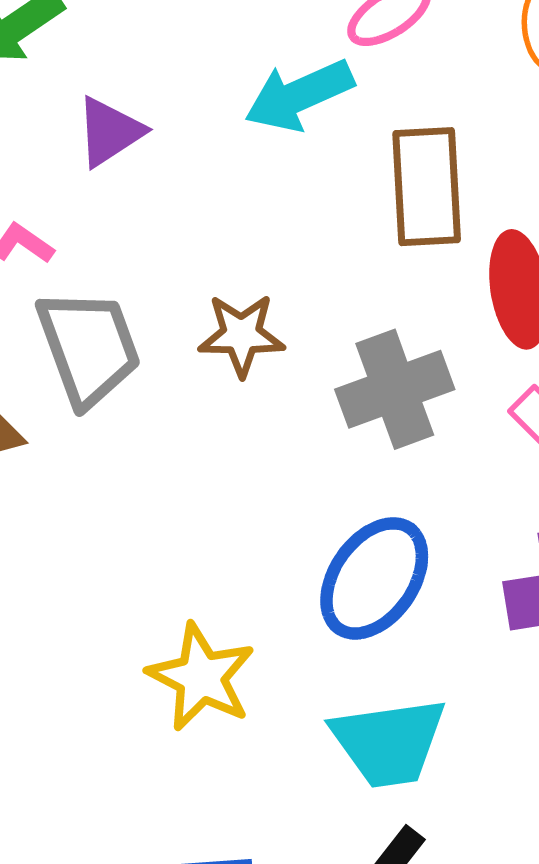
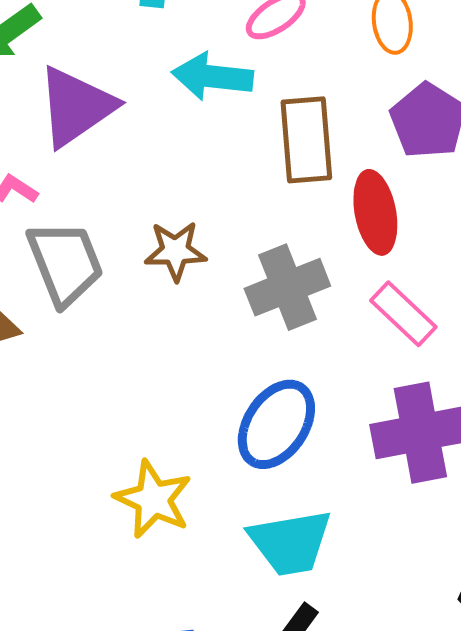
cyan arrow: (299, 95) -> (212, 76), turned 32
purple triangle: (110, 132) -> (76, 107), size x1.6

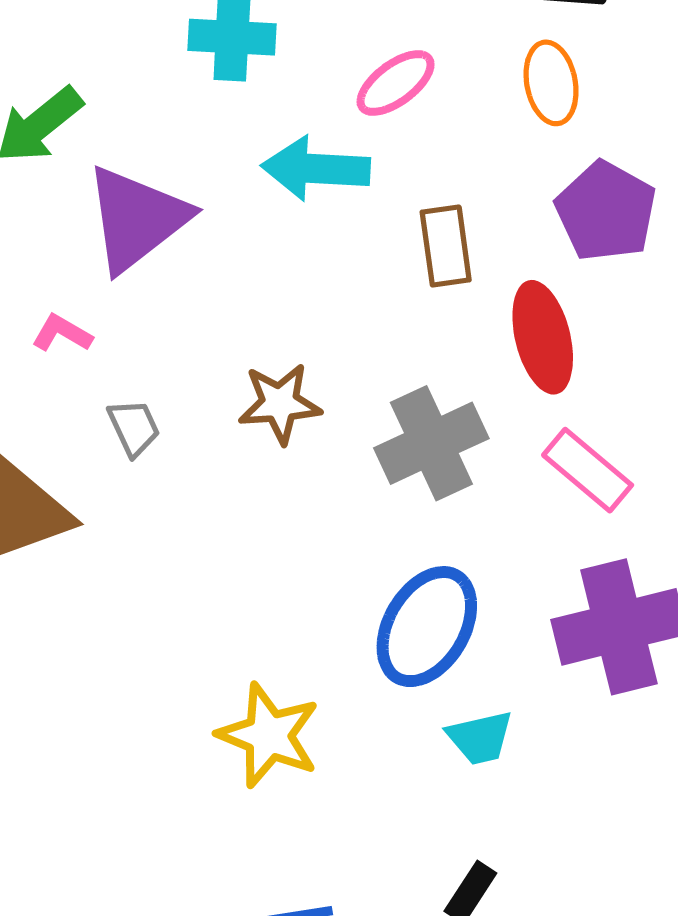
brown rectangle: (306, 140) -> (446, 246), size x0.7
gray trapezoid: (65, 263) -> (134, 428), size x0.5
cyan trapezoid: (290, 543) -> (480, 738), moved, size x0.6

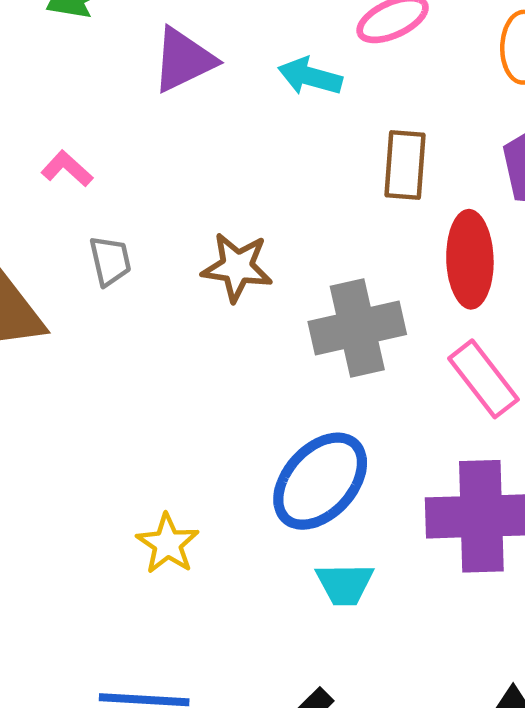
cyan arrow: (316, 169) -> (310, 76), size x0.7
purple triangle: (137, 219) -> (184, 60), moved, size x0.7
yellow star: (269, 735) -> (168, 544), size x0.7

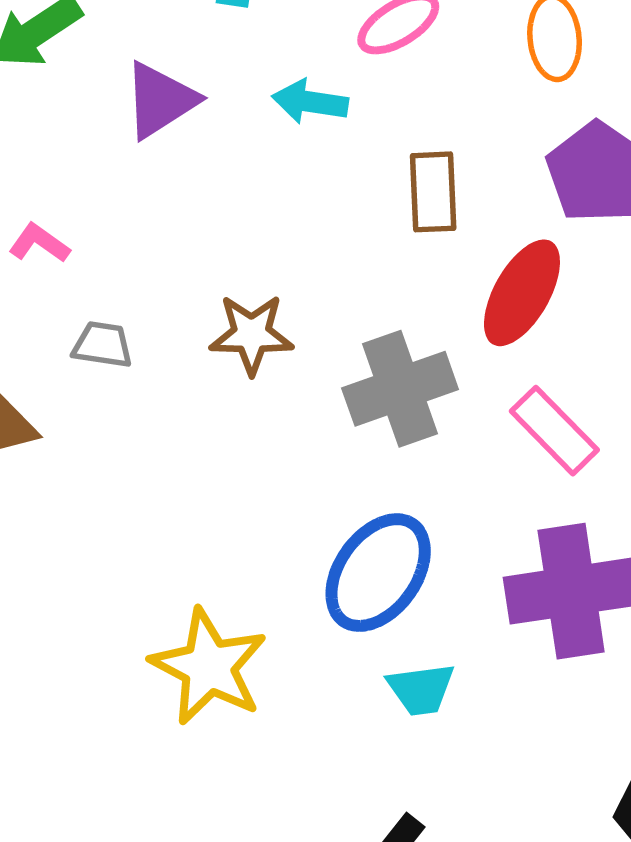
red ellipse: (470, 259) -> (522, 293), turned 38
gray trapezoid: (110, 261) -> (103, 345), turned -62
yellow star: (168, 544) -> (209, 667), size x1.6

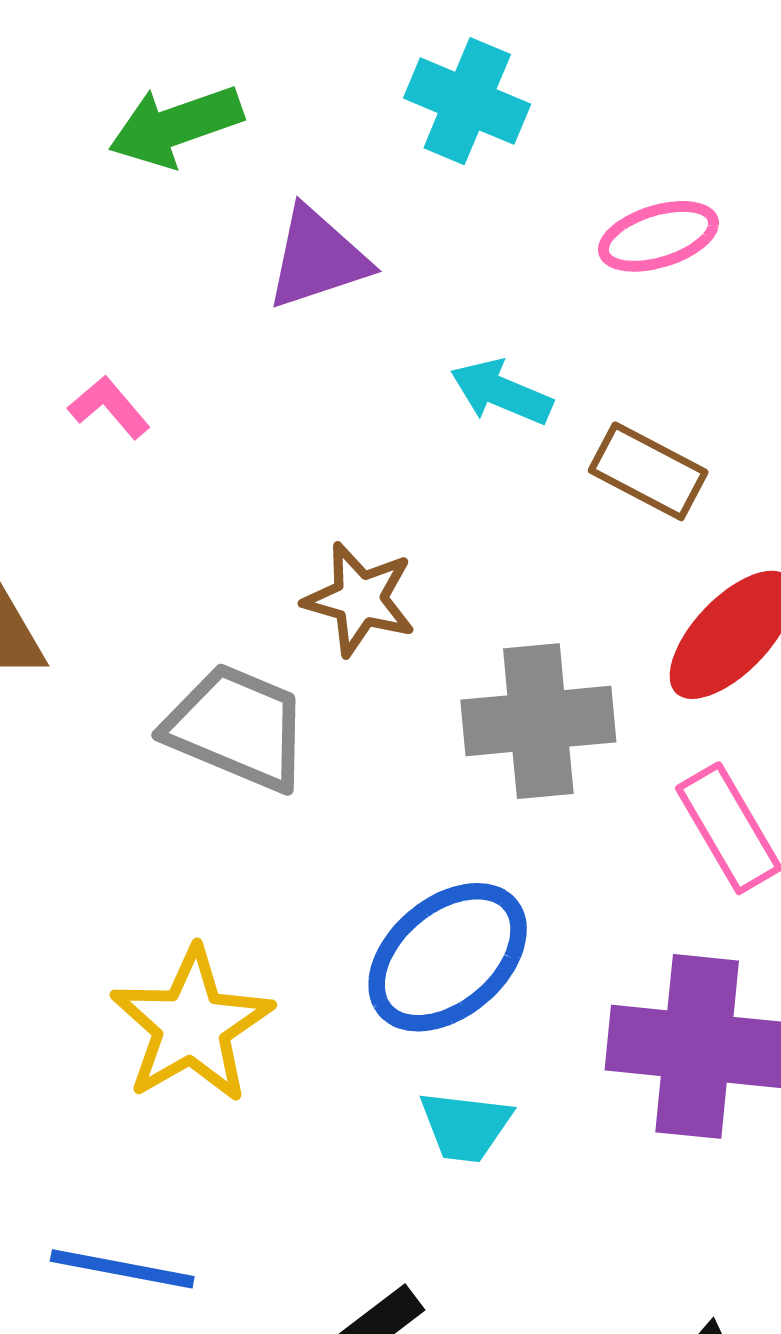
cyan arrow: (310, 102) -> (501, 392), moved
brown rectangle: (433, 192) -> (648, 471), turned -74
gray trapezoid: (103, 345) -> (237, 727), moved, size x1.8

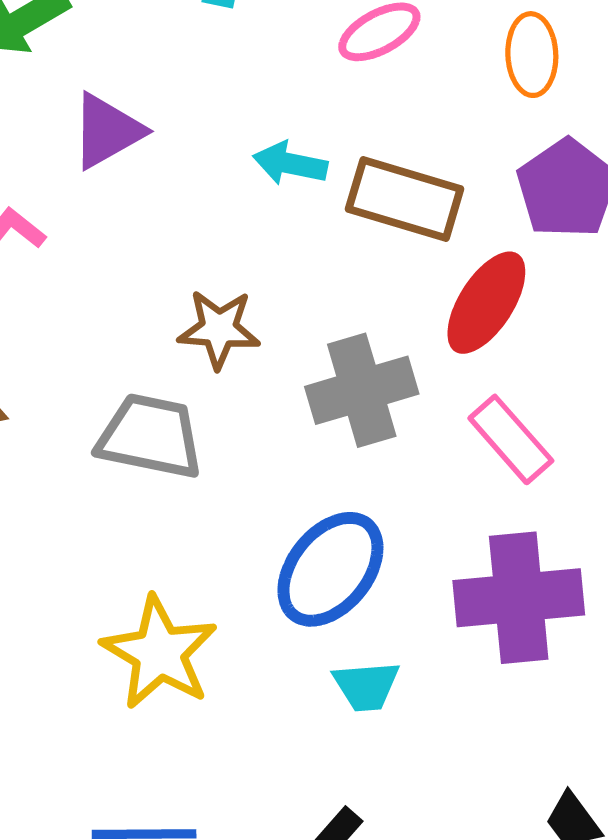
purple triangle: (317, 258) -> (107, 131), moved
brown rectangle: (648, 471) -> (405, 199), size x1.4

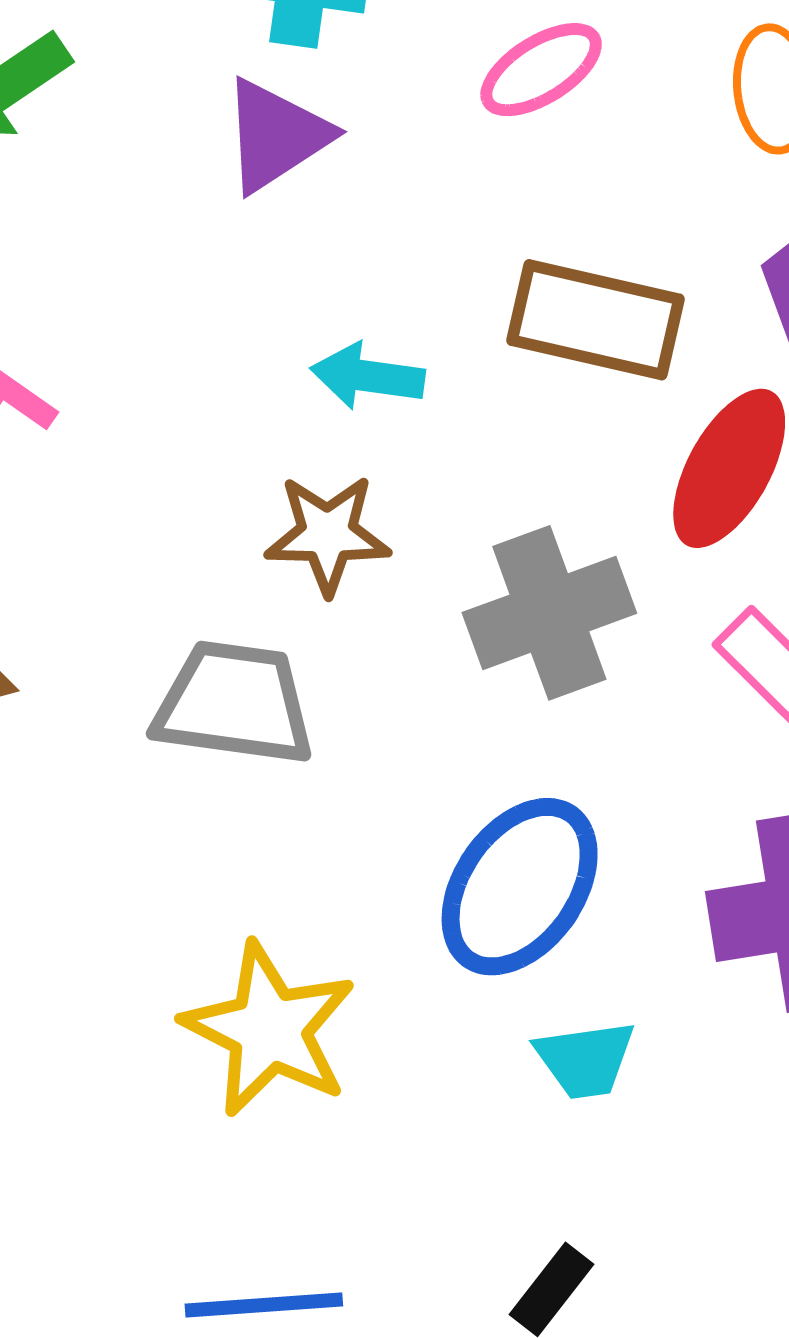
purple triangle: (107, 131) -> (276, 135), moved
cyan arrow: (290, 163) -> (368, 376), moved

